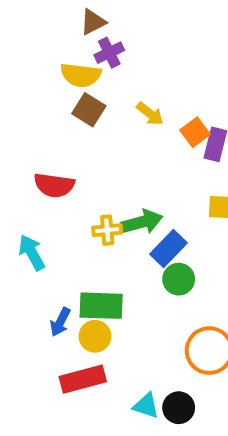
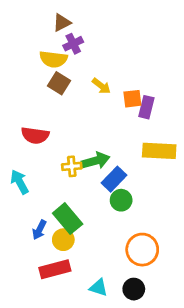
orange square: (195, 132) -> (132, 99), turned 30
green rectangle: (101, 306) -> (68, 219), turned 48
black circle: (179, 408) -> (134, 289), moved

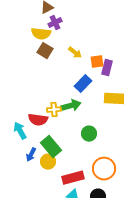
red semicircle: (35, 135) -> (38, 120), moved
blue rectangle: (114, 179) -> (83, 84), moved
cyan arrow: (20, 182) -> (20, 131), moved
red rectangle: (55, 269) -> (73, 178), moved

